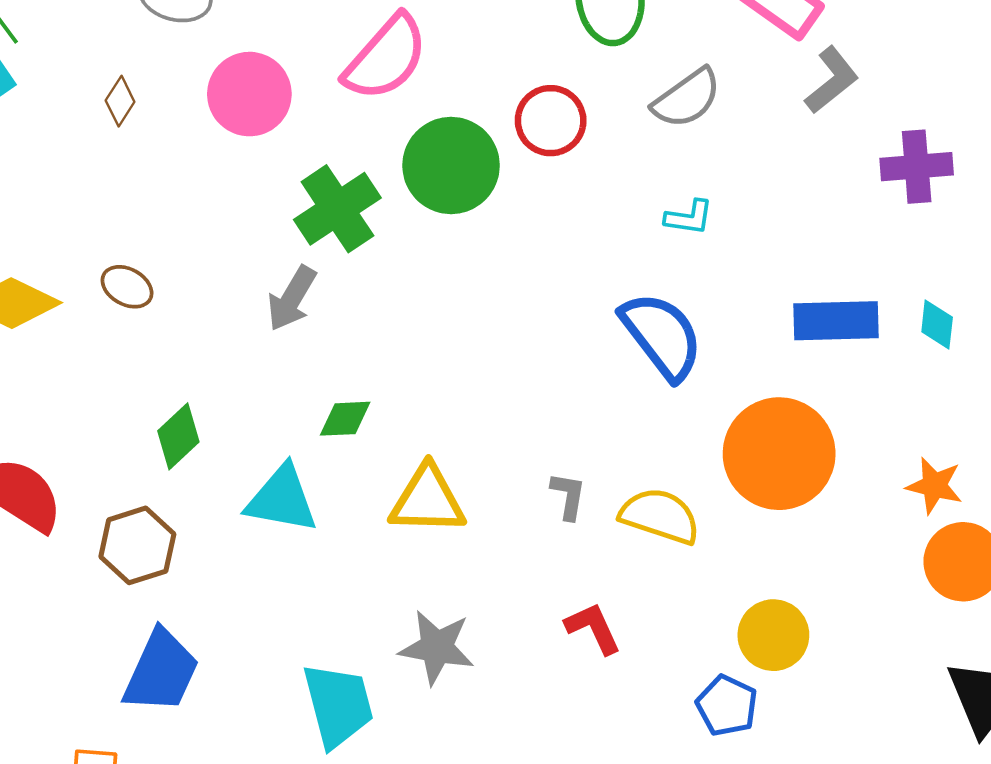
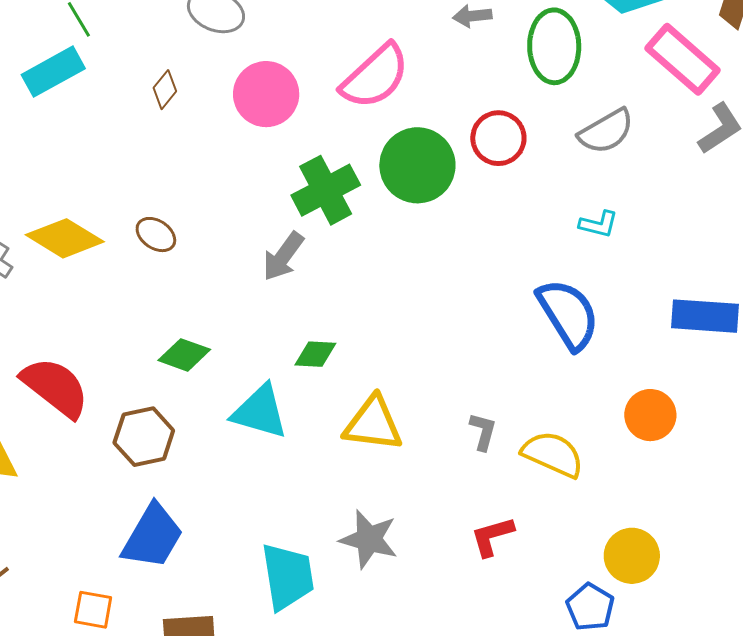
green diamond: (178, 436) -> (184, 355), turned 57
orange circle: (779, 454) -> (650, 415), size x0.6
red L-shape: (593, 628) -> (492, 536), turned -87

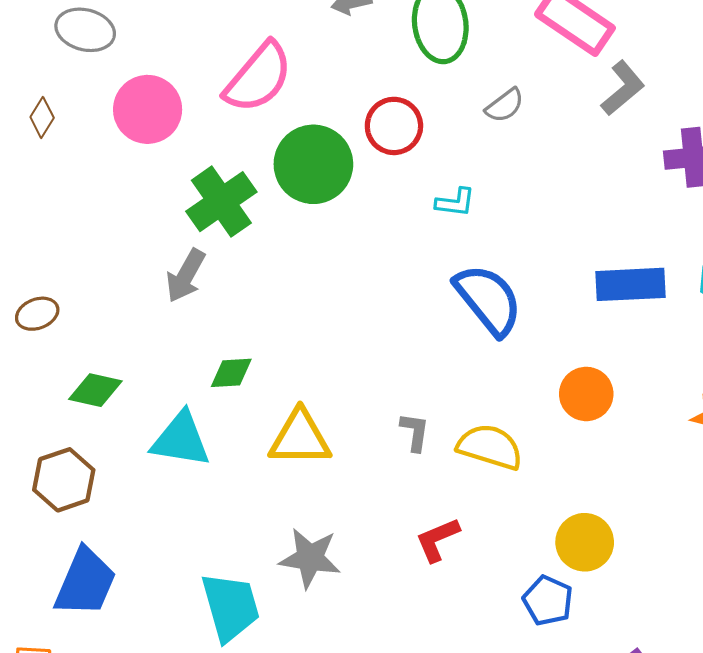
gray semicircle: (606, 131) -> (505, 105), size x0.7
cyan L-shape: (599, 224) -> (455, 202), moved
brown ellipse: (156, 235) -> (37, 314), moved, turned -48

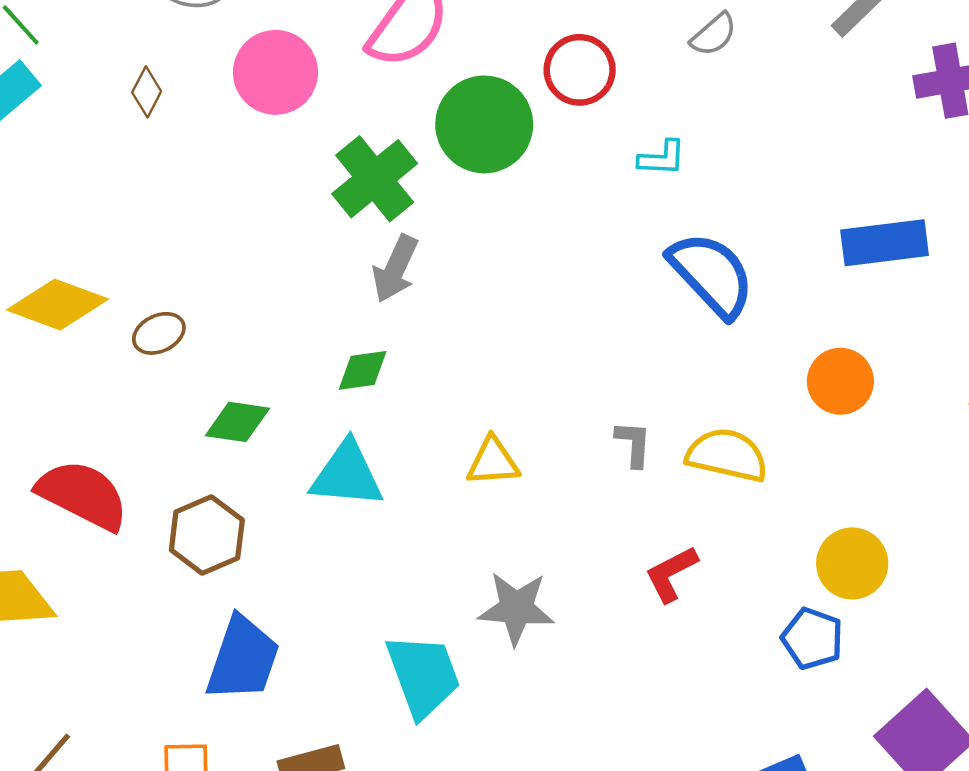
gray arrow: (186, 276) -> (395, 269), moved
green diamond: (231, 373) -> (363, 370), moved
yellow triangle: (300, 438) -> (493, 462), size x0.7

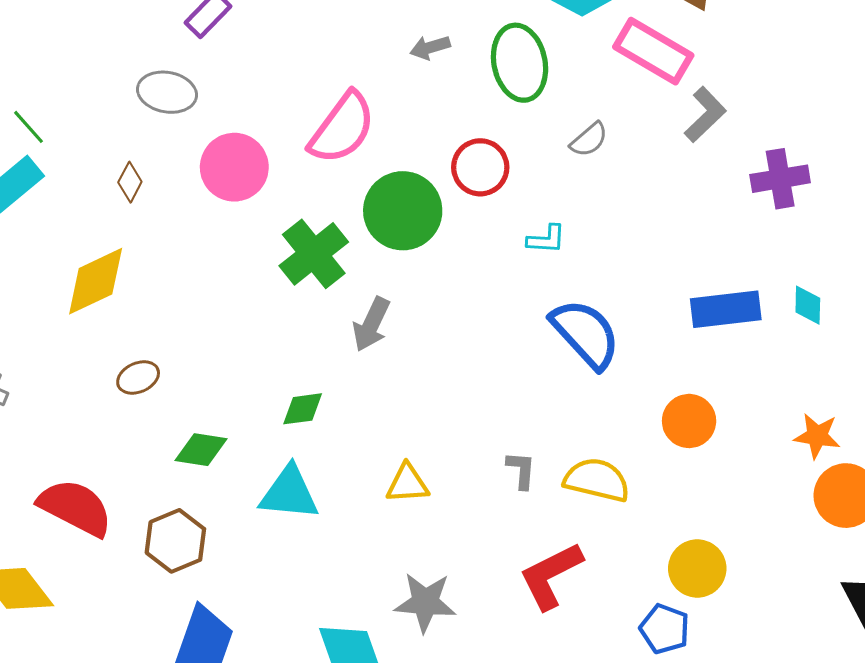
gray arrow: (395, 269) -> (371, 324), moved
yellow diamond: (58, 305) -> (96, 281), moved, turned -46
red L-shape: (671, 574) -> (551, 576), size x1.5

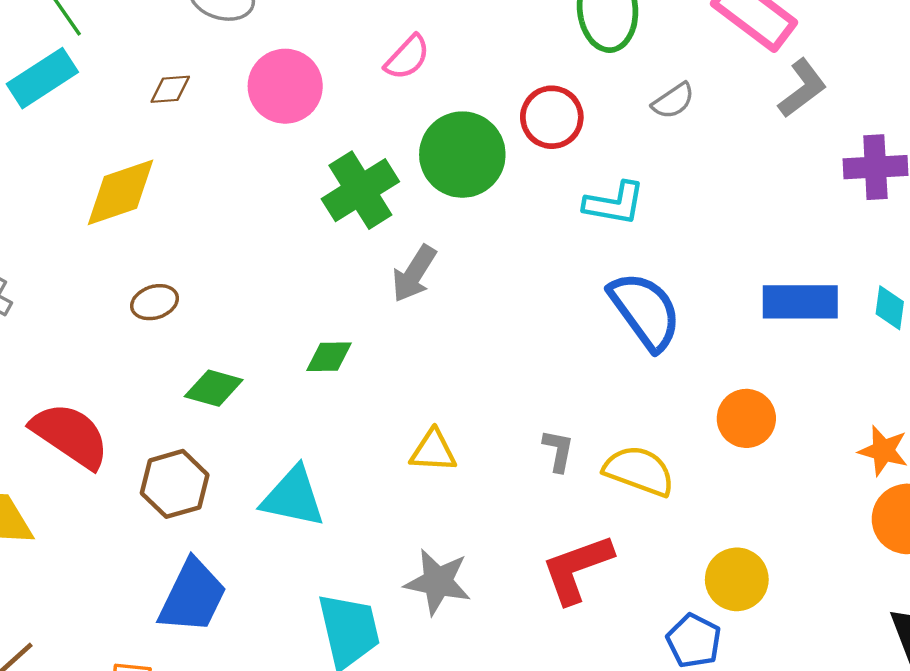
pink semicircle: (342, 128) -> (407, 57), size x0.6
brown diamond: (130, 182) -> (170, 89), turned 51
cyan L-shape: (546, 239) -> (614, 203), size x1.4
cyan triangle: (289, 493) -> (293, 497), moved

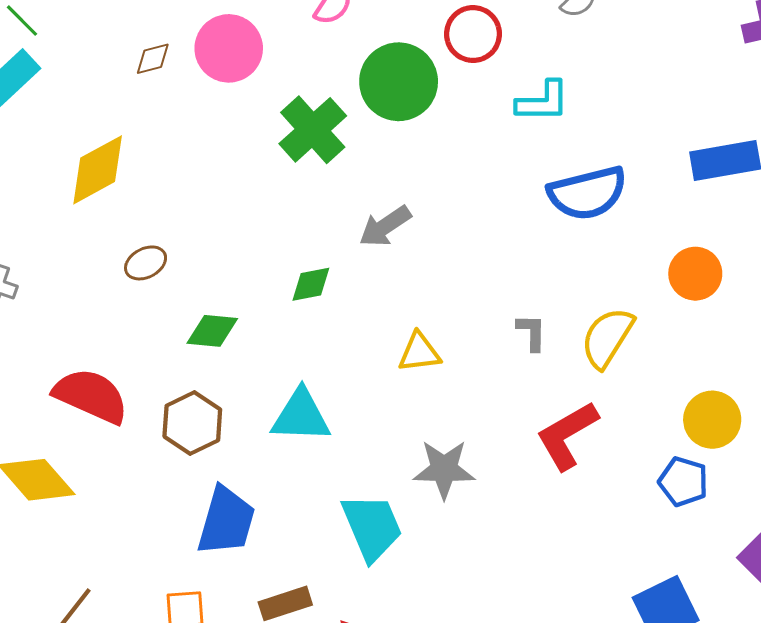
brown diamond: (170, 89) -> (153, 59), moved
gray arrow: (414, 274) -> (385, 226), moved, turned 34
blue semicircle: (645, 311) -> (587, 193), turned 122
yellow semicircle: (639, 471) -> (607, 338), turned -68

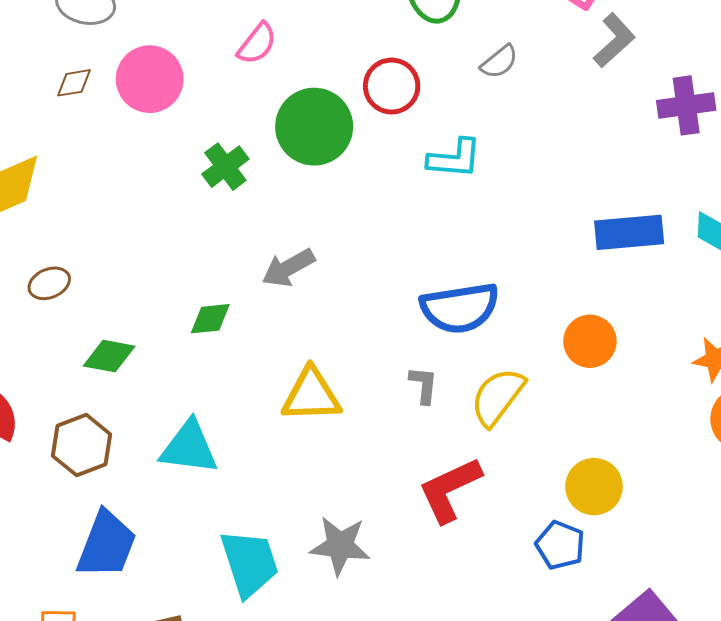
green cross: (313, 130) -> (225, 167), size x0.7
blue semicircle: (587, 193) -> (460, 308), moved
yellow triangle: (419, 352) -> (311, 395), size x1.4
gray star: (444, 469) -> (340, 546), moved

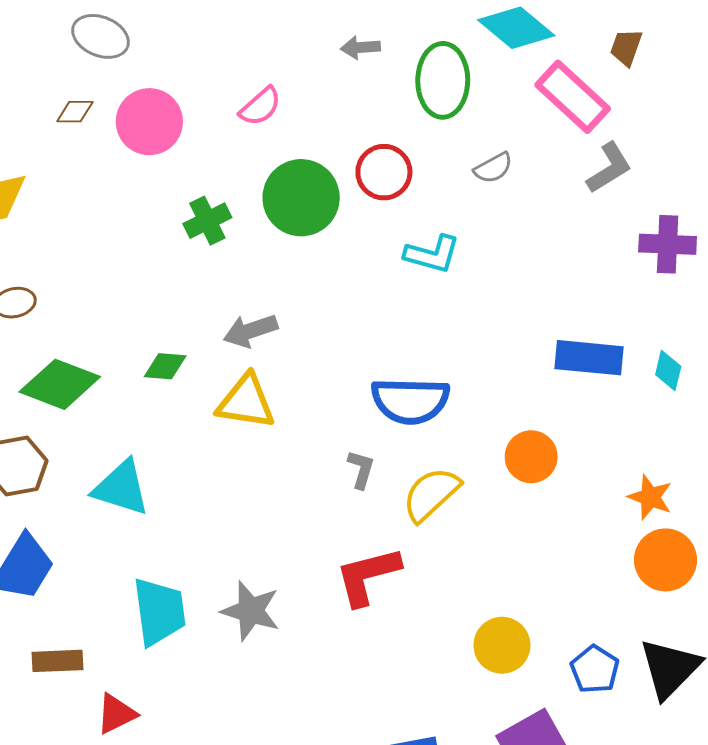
green diamond: (109, 356) -> (60, 384), size x1.5
yellow triangle: (311, 395) -> (246, 402), moved
yellow circle: (594, 487) -> (502, 645), moved
blue pentagon: (560, 545) -> (595, 669), moved

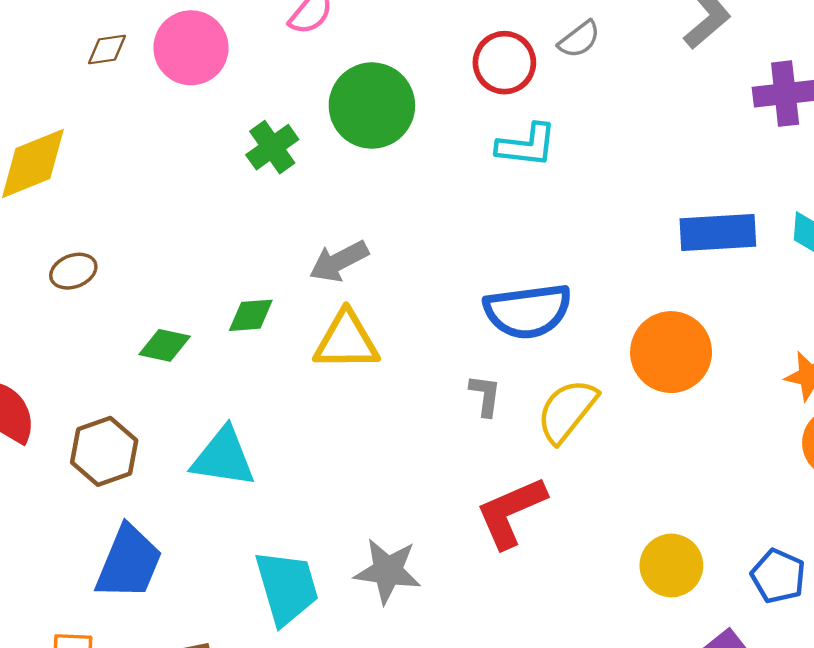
red circle: (384, 172) -> (504, 63), moved
green diamond: (60, 384) -> (165, 345), moved, size x0.6
orange circle: (531, 457) -> (671, 352), size x1.4

